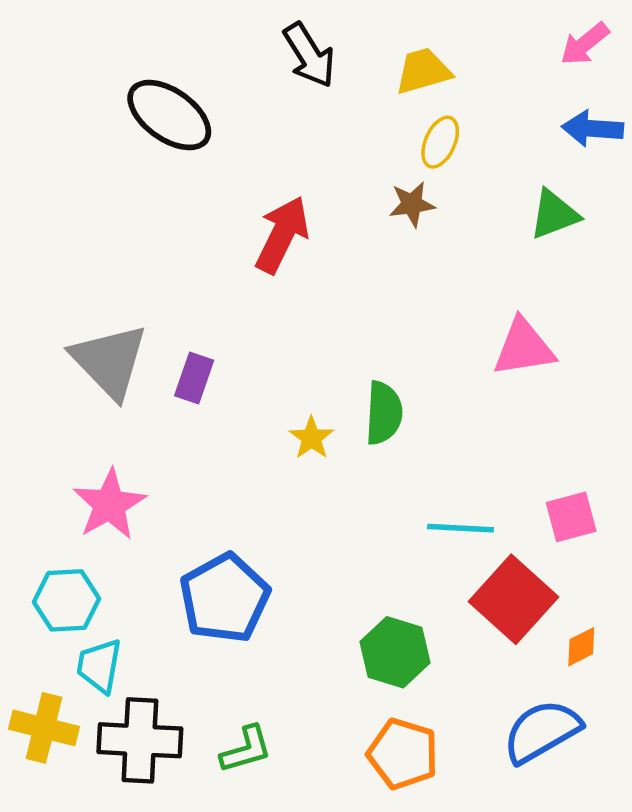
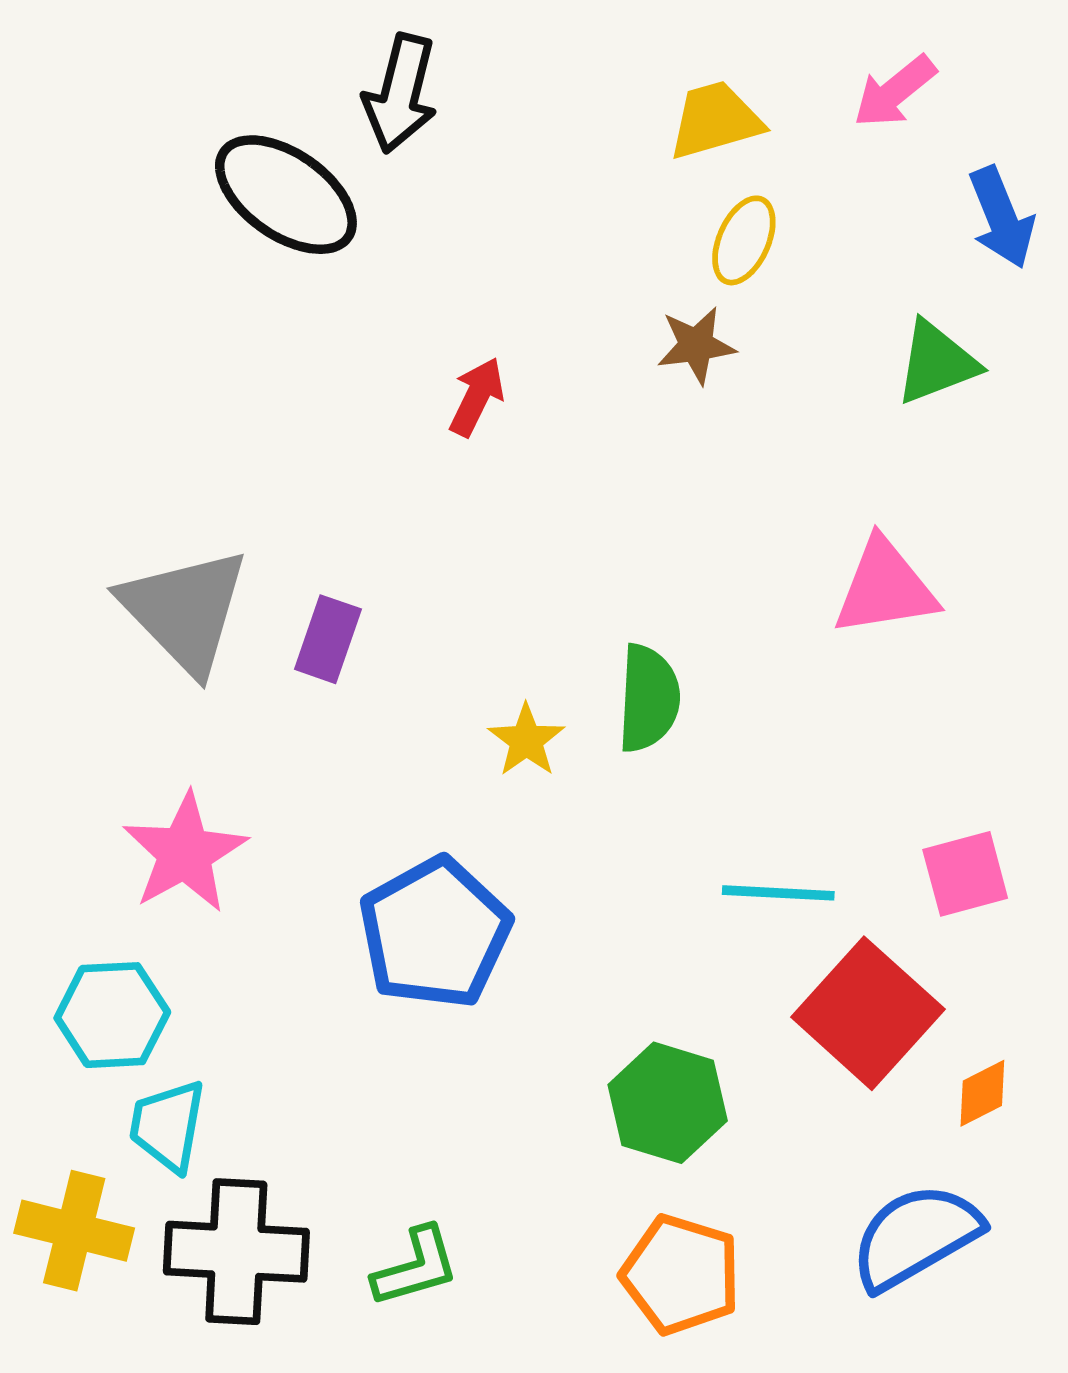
pink arrow: (585, 44) -> (895, 92), moved
black arrow: (309, 55) -> (400, 93), moved, turned 46
blue arrow: (593, 129) -> (1001, 218), turned -116
red arrow: (282, 235) -> (477, 397), size x0.6
blue pentagon: (225, 598) -> (435, 933), moved

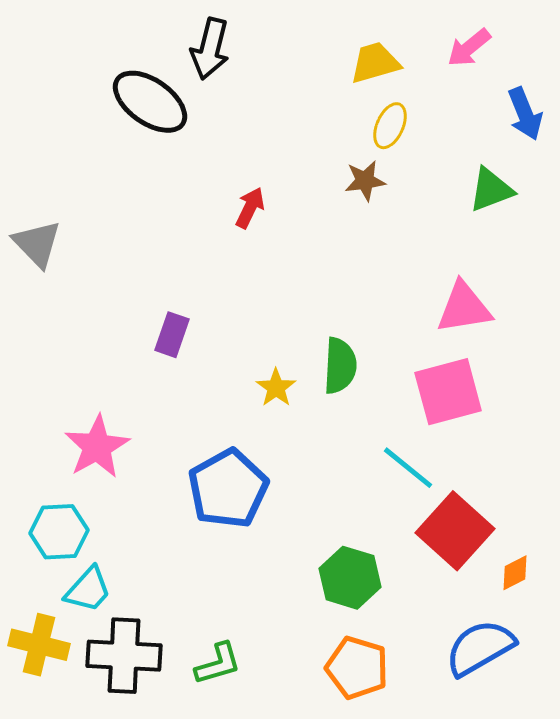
gray triangle: (185, 611) -> (37, 244), moved, size x0.7
pink square: (965, 874) -> (448, 392), moved, size x1.5
cyan line: (778, 893) -> (408, 468), turned 36
cyan trapezoid: (168, 1126) -> (88, 590), turned -148

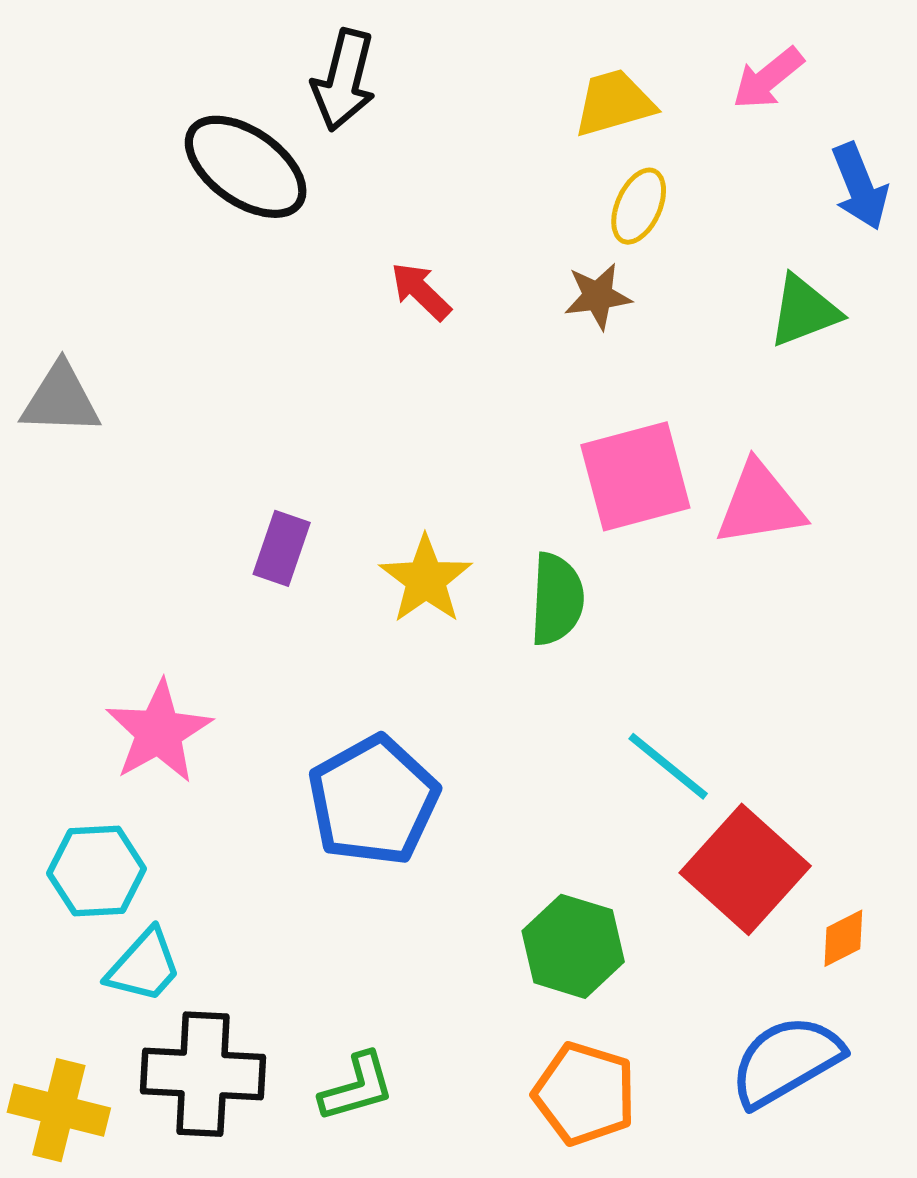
red arrow: (250, 208) -> (421, 291), moved, turned -72
gray triangle: (37, 244) -> (61, 399), turned -44
yellow star: (276, 388) -> (426, 580), moved, size x1.4
pink square: (448, 392) -> (635, 476), moved
yellow cross: (39, 645) -> (59, 1110), moved

